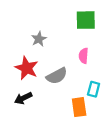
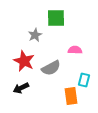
green square: (86, 20) -> (56, 18), moved
pink semicircle: (84, 56) -> (75, 50), turned 88

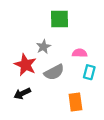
gray star: (35, 35) -> (43, 47), moved
cyan rectangle: (84, 80) -> (89, 72), moved

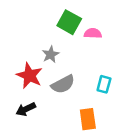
green square: (59, 19) -> (69, 22), turned 30
pink semicircle: (80, 53) -> (93, 33), moved

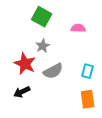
green square: (69, 22) -> (42, 17), moved
orange rectangle: (88, 119) -> (88, 99), moved

